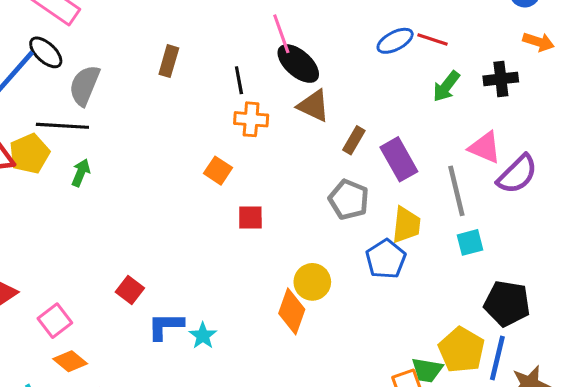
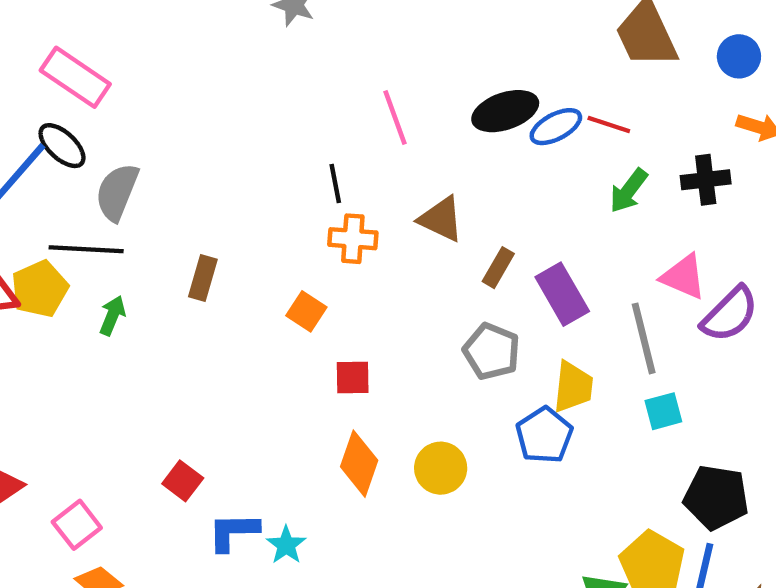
brown rectangle: (169, 61) -> (203, 278), moved
black ellipse: (298, 64) -> (505, 111), moved, turned -60
orange diamond: (292, 311) -> (359, 464), moved

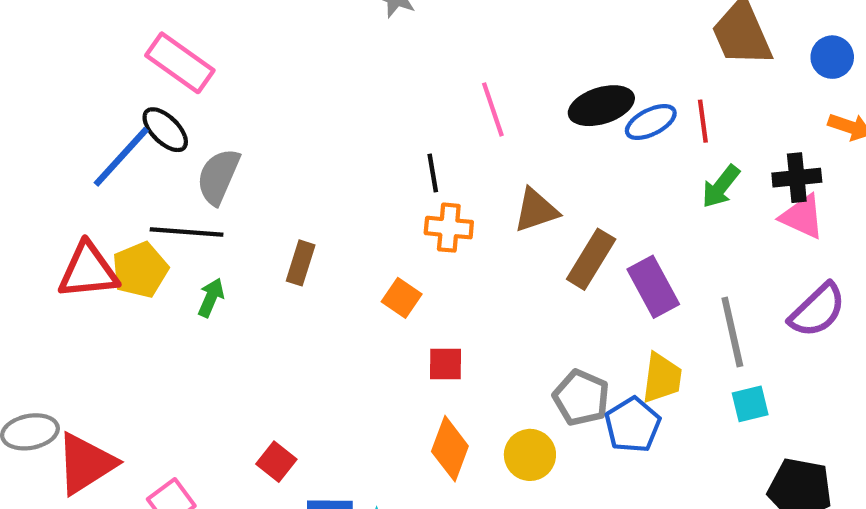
red line: (609, 124) -> (703, 121), turned 63
brown triangle: (441, 219) -> (536, 210), turned -45
brown rectangle: (498, 268) -> (591, 259), size x1.5
pink triangle: (683, 277) -> (802, 217), moved
gray pentagon: (492, 351) -> (581, 398), moved

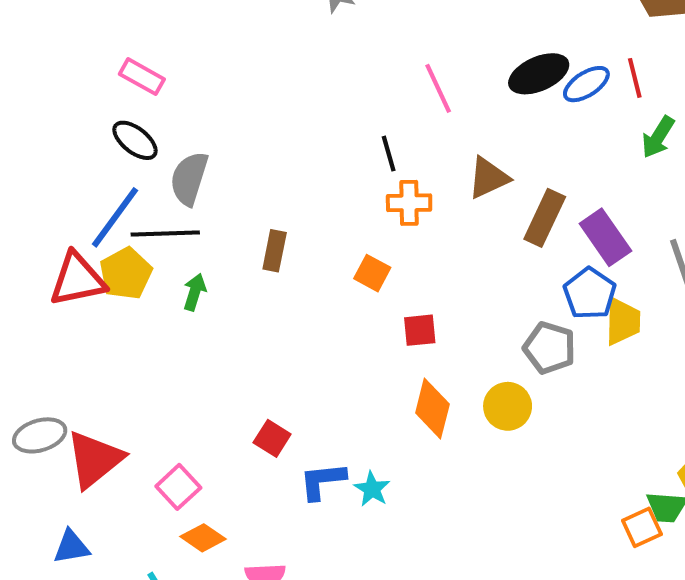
pink rectangle: (180, 63) -> (142, 77), size x0.7
blue line: (121, 157) -> (115, 217), moved
blue pentagon: (633, 425) -> (590, 294), moved

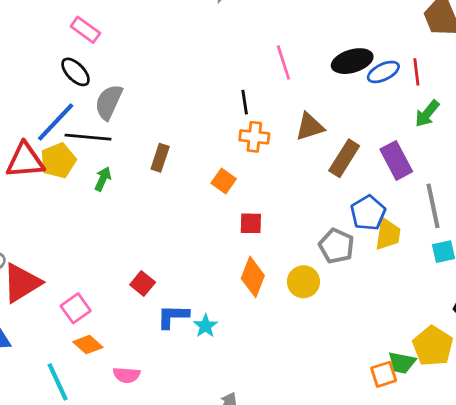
purple rectangle: (605, 237) -> (396, 160), moved

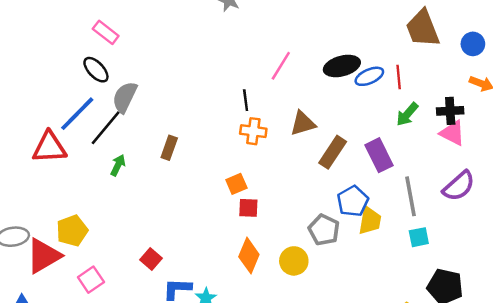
pink line: (283, 62) -> (281, 66), turned 48
black line: (88, 137) -> (106, 128), turned -57
yellow pentagon: (58, 161) -> (72, 231), moved
orange square: (224, 181) -> (236, 184), moved, turned 30

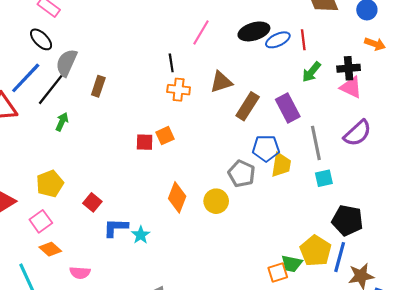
brown rectangle: (169, 148) -> (98, 86), moved
blue pentagon: (353, 201) -> (266, 148), turned 30
red square: (248, 208) -> (145, 142), moved
yellow pentagon: (72, 231) -> (50, 184), moved

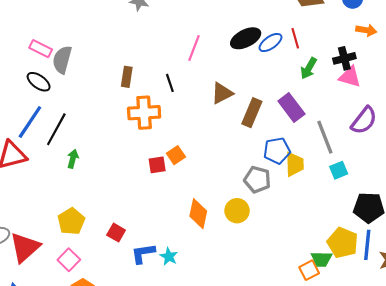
gray semicircle: (67, 63) -> (62, 60), moved
brown rectangle: (98, 86) -> (127, 77), moved
orange cross: (179, 90) -> (144, 113), moved, size x1.4

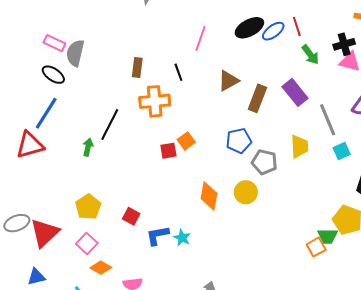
green arrow: (309, 68) -> (310, 55), turned -65
black line: (56, 129) -> (110, 125), moved
blue pentagon: (277, 151) -> (239, 141), moved

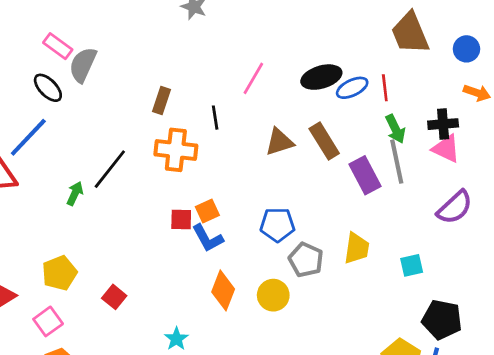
brown rectangle: (257, 98) -> (324, 141), moved, turned -64
gray line: (328, 120) -> (397, 162), moved
blue L-shape: (157, 235) -> (208, 238), moved, turned -120

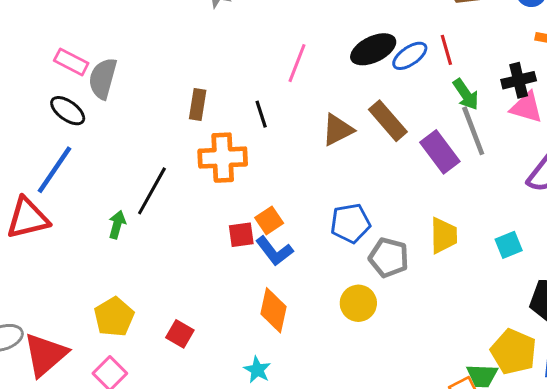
orange diamond: (223, 290) -> (274, 310), moved

